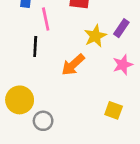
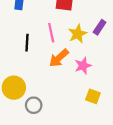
pink line: (46, 19) -> (51, 33), moved
pink star: (123, 65) -> (83, 66), moved

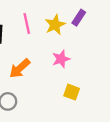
orange arrow: (59, 58) -> (20, 68), moved

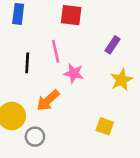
yellow star: (55, 25) -> (122, 80), moved
pink star: (61, 59) -> (74, 73), moved, turned 30

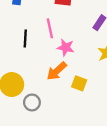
orange arrow: (48, 100) -> (57, 71), moved
yellow square: (105, 126) -> (79, 83), moved

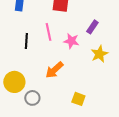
pink star: (66, 47) -> (71, 41), moved
yellow square: (79, 83) -> (78, 99), moved

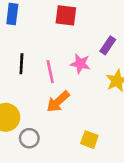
pink line: (48, 32) -> (50, 72), moved

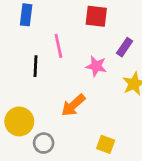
red square: (66, 15) -> (96, 16), moved
pink line: (50, 72) -> (58, 46), moved

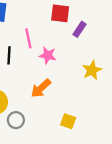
purple rectangle: (125, 47) -> (79, 29), moved
pink star: (96, 66) -> (48, 55), moved

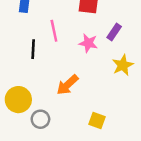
purple rectangle: (79, 29) -> (114, 32), moved
pink star: (48, 55) -> (88, 43), moved

